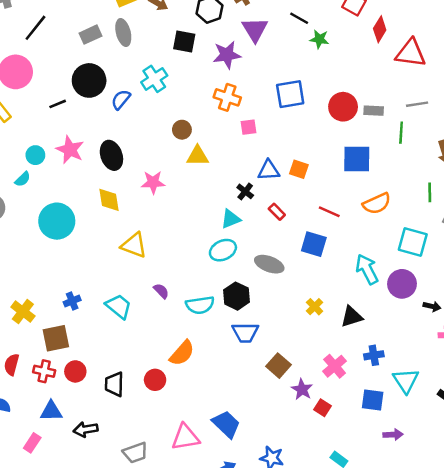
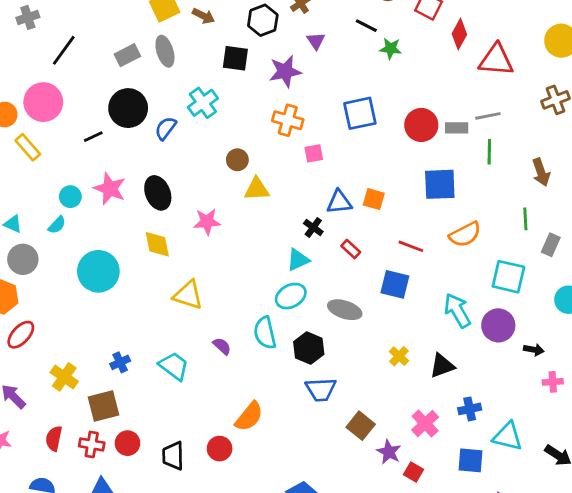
purple triangle: (255, 30) -> (316, 41), size x0.6
gray line: (417, 104) -> (488, 116), moved
cyan semicircle: (200, 305) -> (265, 333), moved, turned 88
cyan triangle: (406, 381) -> (508, 436), turned -40

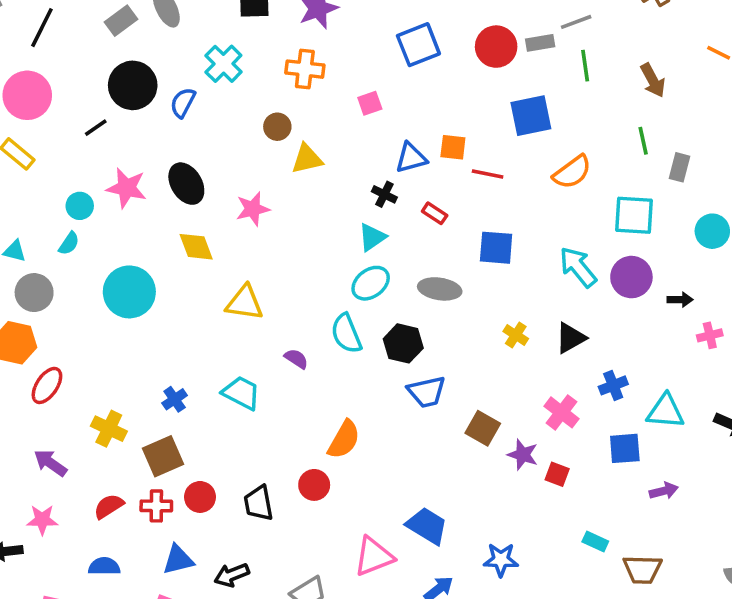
orange cross: (288, 120) -> (305, 69), moved
red line: (411, 246) -> (488, 174), moved
red semicircle: (54, 438) -> (109, 506), turned 55

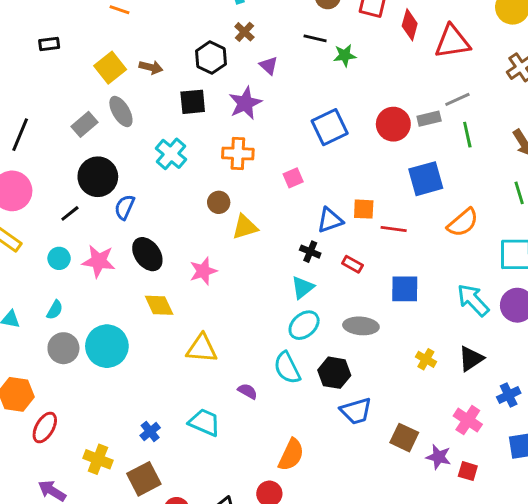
blue semicircle: (183, 103) -> (125, 207), moved
cyan circle: (80, 206) -> (59, 258), moved
gray circle: (34, 293) -> (63, 348), moved

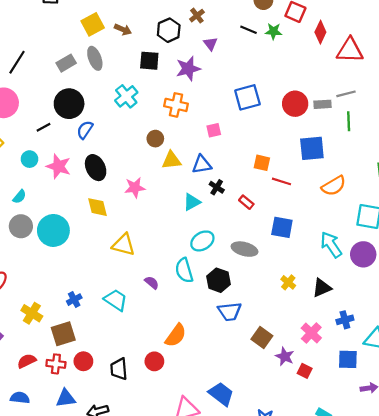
green star: (345, 55) -> (273, 31), moved
blue triangle: (330, 220) -> (202, 164), moved
cyan triangle: (303, 287) -> (192, 202), moved

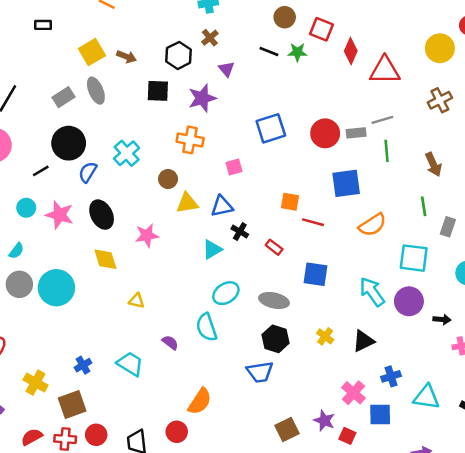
cyan cross: (126, 96) -> (127, 153), moved
yellow triangle: (124, 245) -> (137, 301), size x0.6
black hexagon: (218, 280) -> (276, 339), moved
brown square: (262, 338) -> (287, 430), moved, turned 30
blue square: (348, 359) -> (380, 414), moved

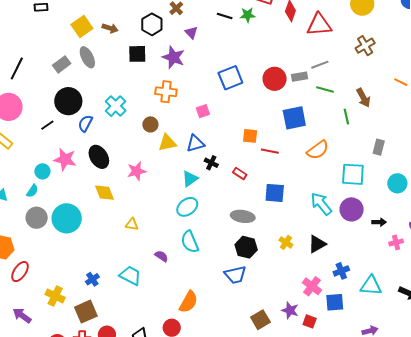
purple star: (202, 98) -> (173, 57), turned -30
green line: (387, 151) -> (325, 90), turned -66
green line: (424, 206) -> (346, 117), moved
cyan circle: (26, 208) -> (42, 171), moved
cyan ellipse: (226, 293) -> (187, 207), moved

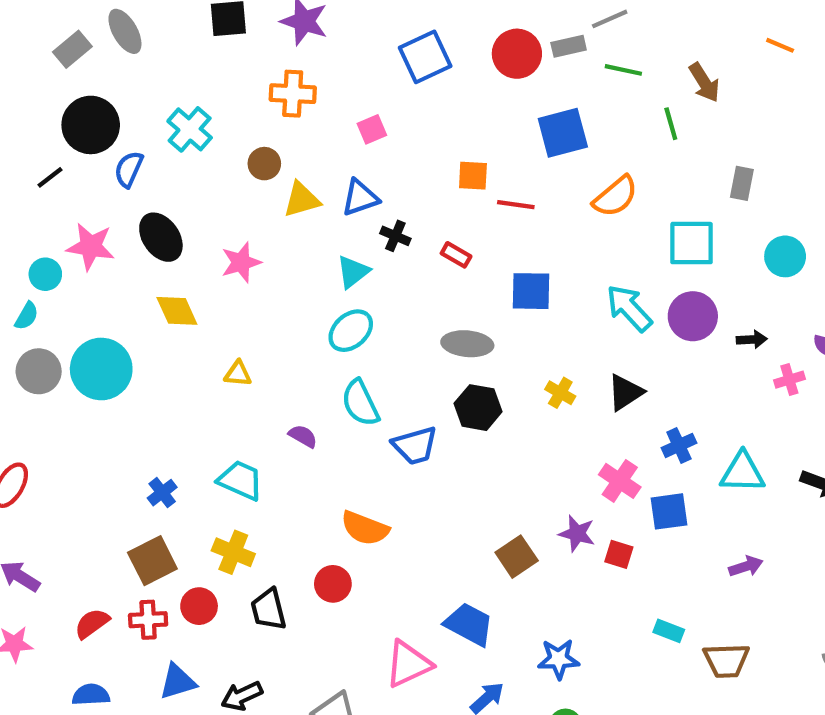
blue trapezoid: (235, 275) -> (415, 446), moved
yellow cross: (55, 296) -> (233, 552), moved
orange semicircle: (189, 302) -> (365, 528), turned 85

